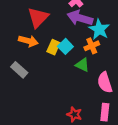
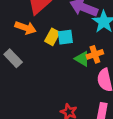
cyan square: (65, 46) -> (65, 37), turned 32
orange cross: (92, 46) -> (95, 54), moved

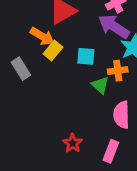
yellow rectangle: (52, 37) -> (53, 50), moved
orange cross: (95, 54) -> (118, 71), moved

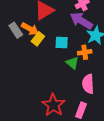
gray rectangle: (21, 69) -> (16, 30), moved
red star: (73, 143) -> (53, 105), size x1.6

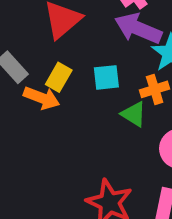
orange arrow: (30, 29) -> (42, 98), moved

